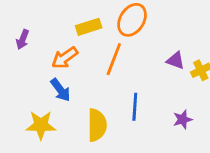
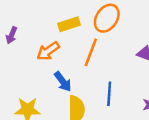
blue arrow: (60, 90) -> (63, 82), moved

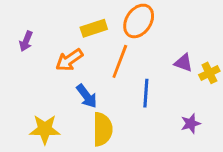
blue line: (109, 94) -> (146, 93), moved

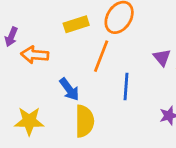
orange arrow: (69, 60) -> (35, 55), moved, turned 40
purple triangle: (183, 63) -> (162, 57), turned 30

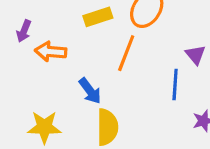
blue line: (126, 87) -> (175, 85), moved

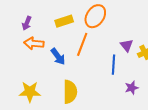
purple arrow: (24, 31) -> (27, 23), moved
blue arrow: (90, 91) -> (58, 56), moved

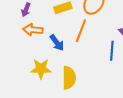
yellow star: (30, 92) -> (41, 69), moved

